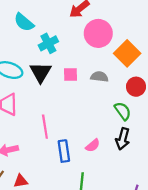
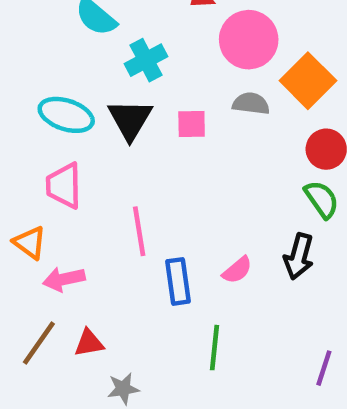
gray semicircle: (99, 77) -> (251, 103), moved
green semicircle: (123, 111) -> (322, 199), moved

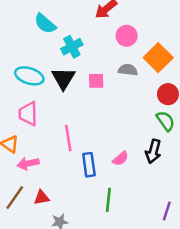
pink circle: (249, 40) -> (127, 36), size x0.7

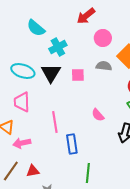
pink semicircle: (121, 159) -> (98, 115), moved, turned 88

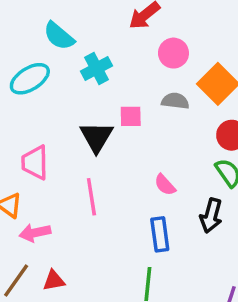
cyan ellipse: (23, 71) -> (30, 79), moved, turned -50
black triangle: (51, 73) -> (97, 137), moved
blue rectangle: (72, 144) -> (160, 234), moved

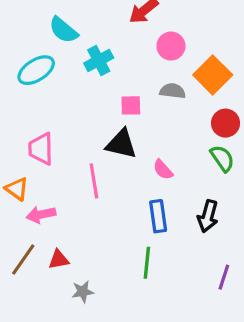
black triangle: (97, 137) -> (121, 144), moved, turned -48
black arrow: (211, 216) -> (208, 216), moved

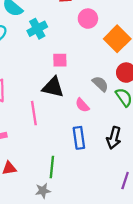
gray semicircle: (173, 91) -> (100, 84), moved, turned 36
green line: (147, 263) -> (52, 167), moved
gray star: (83, 292) -> (43, 191), moved

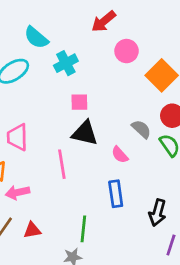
pink square: (60, 60) -> (79, 102), moved
black arrow: (114, 138) -> (157, 213), moved

